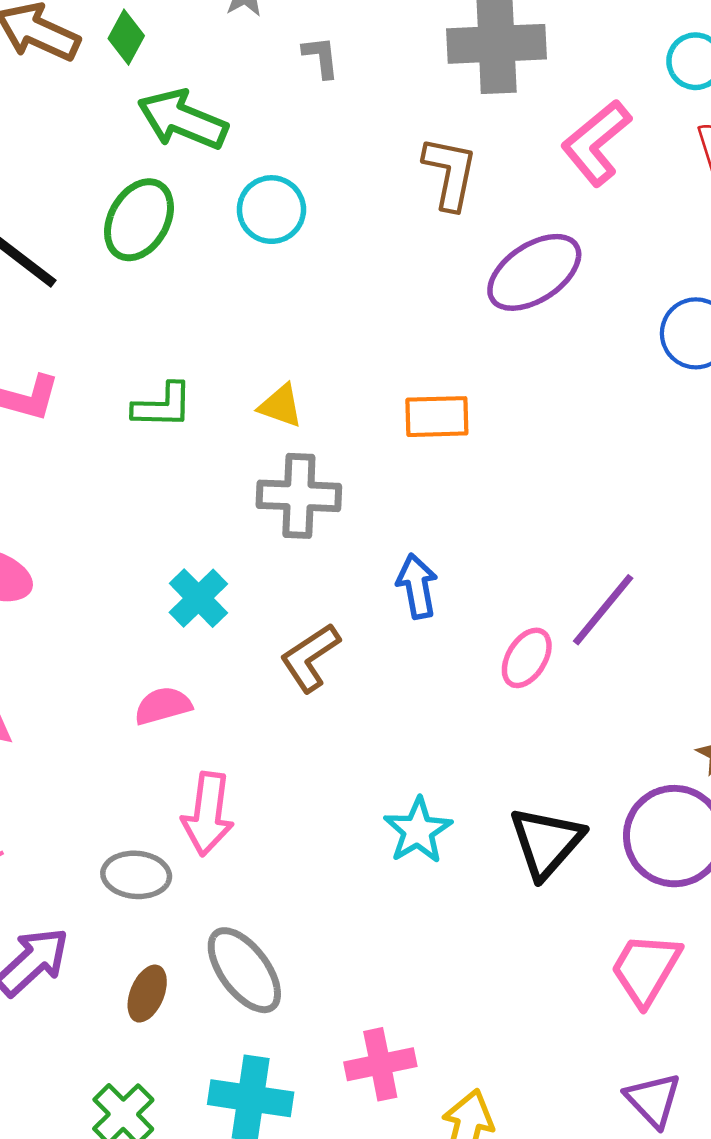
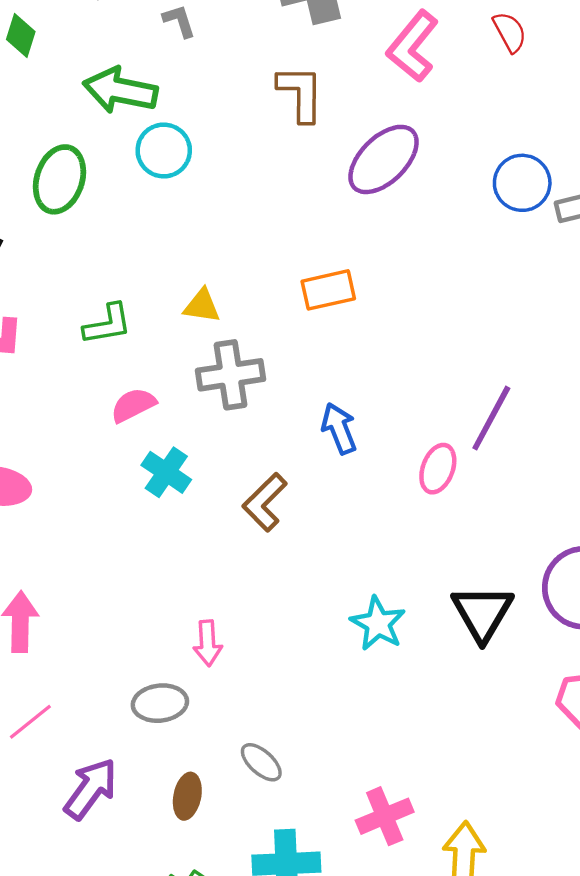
green arrow: (182, 120) -> (120, 90), moved
pink semicircle: (163, 706) -> (133, 405), moved
pink arrow: (208, 814) -> (208, 643), size x0.7
gray ellipse: (244, 970) -> (261, 762), size x0.6

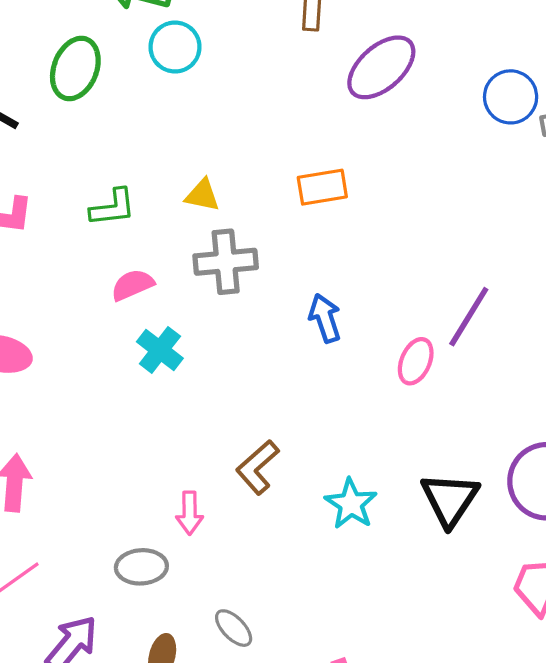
brown L-shape: (265, 502) -> (257, 467), moved

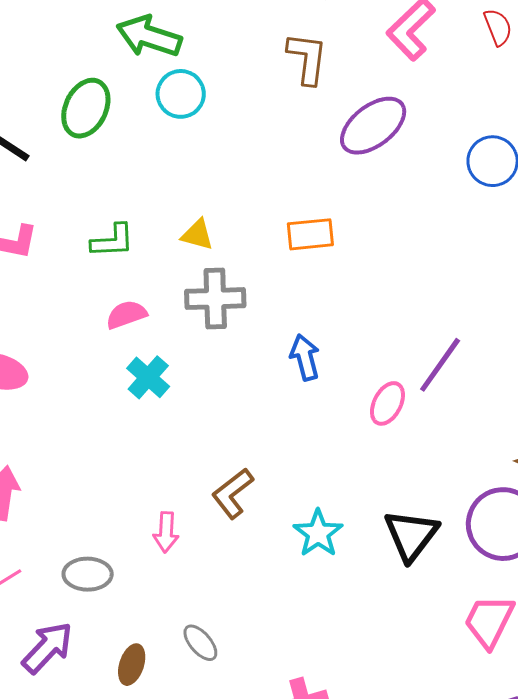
gray ellipse: (141, 567) -> (88, 574), moved

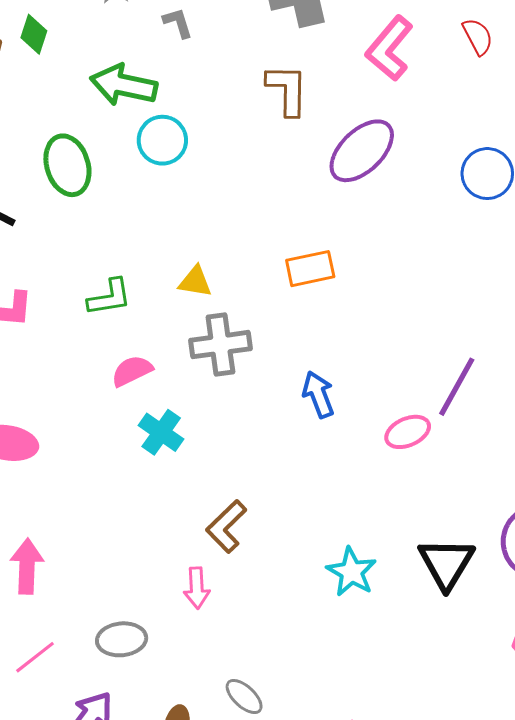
green ellipse: (86, 108) -> (67, 165), turned -36
pink ellipse: (387, 403) -> (408, 432), turned 45
brown L-shape: (233, 493) -> (226, 526), moved

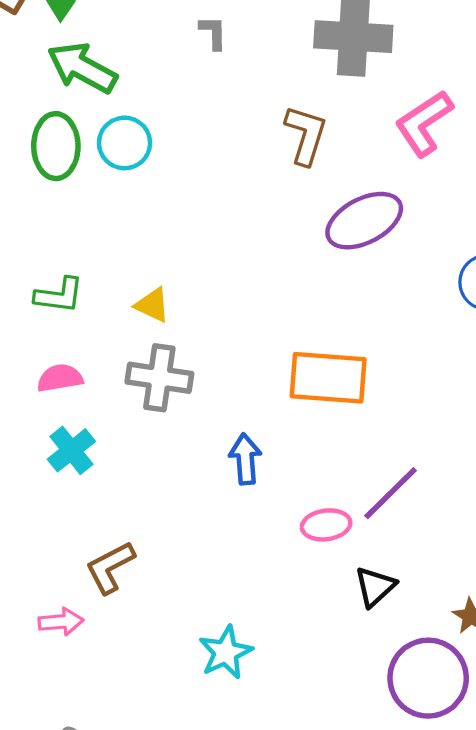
green arrow: (124, 85) -> (82, 68), moved
cyan circle: (162, 140) -> (125, 143), moved
orange rectangle: (310, 269) -> (328, 378), moved, size x1.5
black triangle: (446, 563) -> (375, 587), moved, size x0.7
pink arrow: (197, 588) -> (61, 622), turned -108

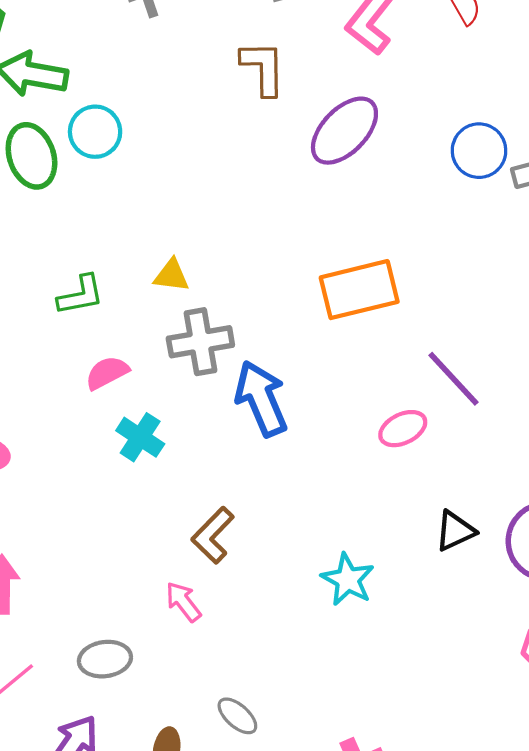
blue arrow: (245, 459) -> (261, 399), moved, size x1.5
purple line: (391, 493) -> (454, 379), turned -70
black triangle: (375, 587) -> (455, 531), moved, turned 36
pink arrow: (61, 622) -> (183, 602), turned -105

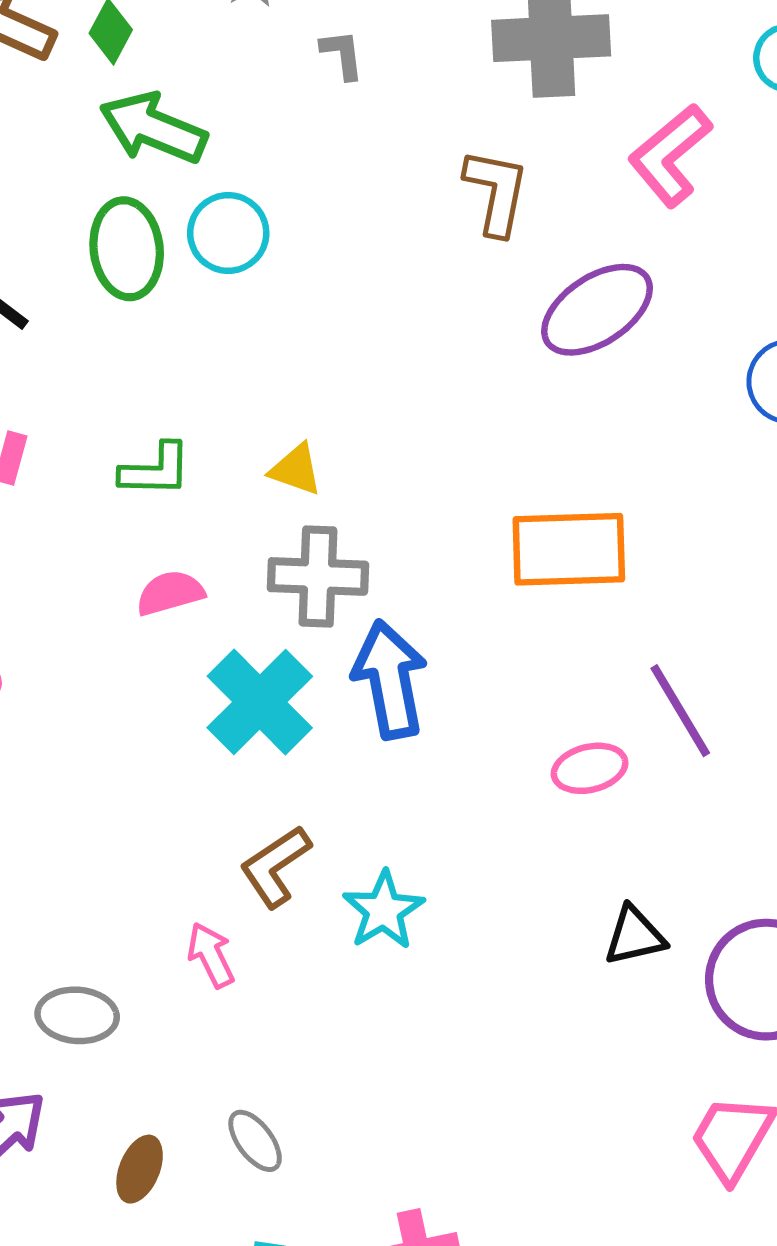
cyan cross: (140, 437) -> (260, 702), moved, size x1.5
cyan star: (348, 580) -> (383, 910), moved

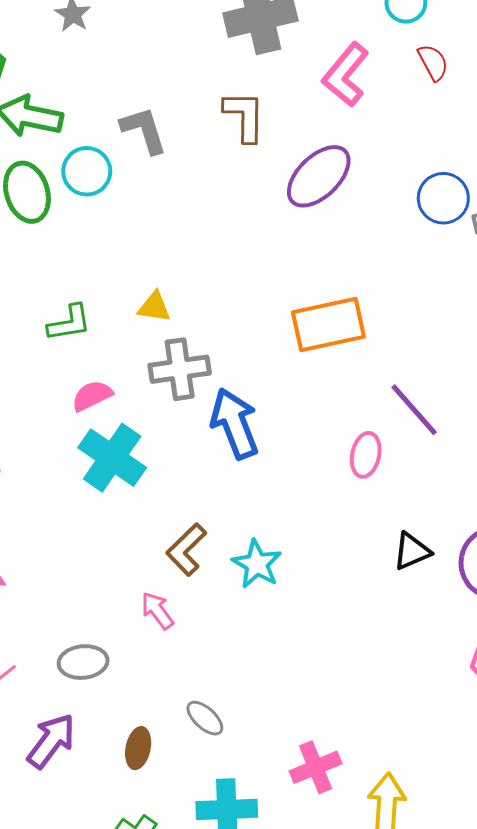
gray L-shape: (342, 54) -> (144, 130), moved, size x1.6
cyan cross: (260, 702) -> (112, 458), moved
pink ellipse: (590, 768) -> (366, 455), turned -54

